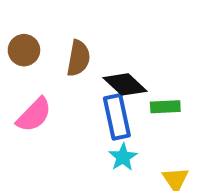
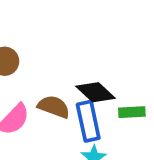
brown semicircle: (78, 58) -> (54, 107), moved, turned -80

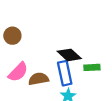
brown semicircle: (54, 107) -> (39, 79), moved, turned -30

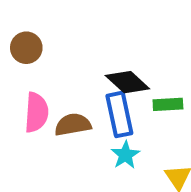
pink semicircle: (18, 72) -> (36, 112), turned -40

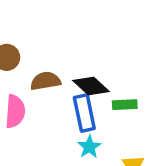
brown semicircle: (73, 125) -> (45, 81), moved

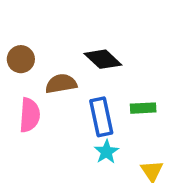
black diamond: (91, 86) -> (103, 59), moved

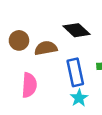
brown circle: (21, 59) -> (19, 40), moved
pink semicircle: (30, 115) -> (29, 85), moved

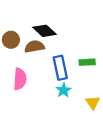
black diamond: (76, 30) -> (45, 31), moved

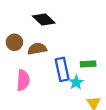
black diamond: (45, 31) -> (44, 20), moved
cyan star: (64, 90) -> (76, 82), moved

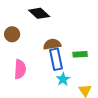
brown semicircle: (37, 49) -> (52, 44), moved
cyan star: (76, 82) -> (63, 79), moved

